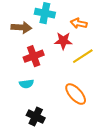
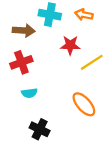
orange arrow: (79, 23) -> (84, 15), moved
red cross: (34, 56) -> (21, 62), moved

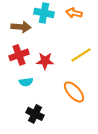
red star: (70, 45) -> (45, 61), moved

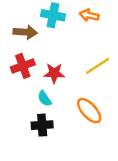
cyan semicircle: (26, 82) -> (45, 99), moved, turned 64
black cross: (35, 114) -> (42, 125), moved, turned -30

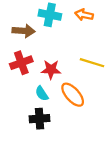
yellow line: (98, 66) -> (92, 63), turned 50
orange ellipse: (89, 111) -> (73, 95), moved

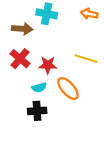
orange arrow: (84, 15) -> (89, 14), moved
red cross: (21, 63) -> (20, 59), turned -30
cyan semicircle: (42, 94) -> (39, 87), turned -72

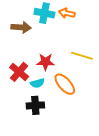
orange arrow: (89, 14) -> (67, 13), moved
red cross: (20, 59) -> (19, 72), moved

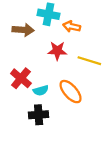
orange arrow: (67, 13) -> (72, 26), moved
red star: (45, 62) -> (57, 51), moved

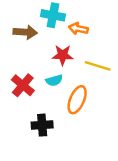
cyan semicircle: (41, 90) -> (54, 80), moved
orange ellipse: (71, 92) -> (77, 100), turned 65

